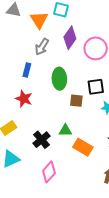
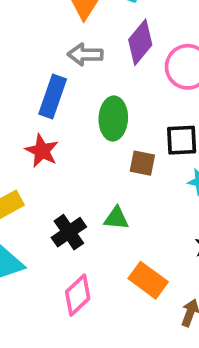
gray arrow: (42, 47) -> (85, 55), turned 54
blue rectangle: (27, 70) -> (53, 96), size x1.5
orange rectangle: (83, 147) -> (148, 280), moved

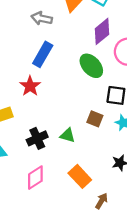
gray arrow: (85, 55) -> (42, 18), moved
green ellipse: (113, 118) -> (91, 66), moved, turned -55
brown square: (142, 163) -> (95, 119), moved

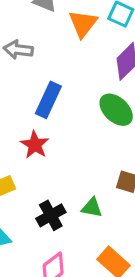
gray arrow: (42, 18) -> (18, 50), moved

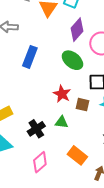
red star: (35, 145) -> (62, 94), moved

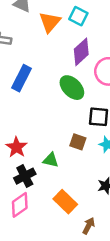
red star: (62, 94) -> (16, 147), moved
black cross: (36, 129) -> (25, 176), moved

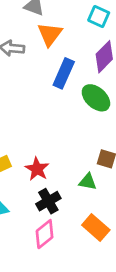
orange triangle: (50, 22) -> (50, 34), moved
blue rectangle: (22, 78) -> (64, 73), moved
green triangle: (51, 160) -> (88, 182), moved

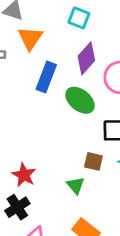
green triangle: (88, 182) -> (76, 185), turned 42
black cross: (48, 201) -> (17, 207), moved

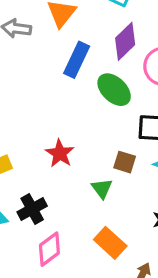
red star: (24, 175) -> (60, 153), moved

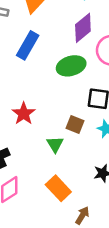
blue rectangle: (77, 60) -> (28, 45), moved
green ellipse: (114, 90) -> (71, 66), turned -64

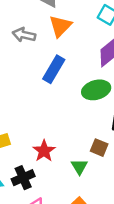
red star: (24, 114) -> (44, 151), moved

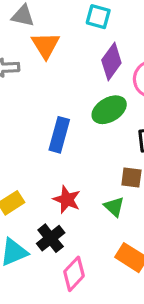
blue rectangle: (54, 69) -> (59, 135), moved

